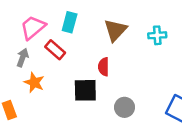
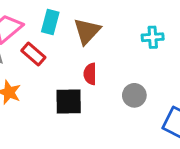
brown triangle: (115, 30) -> (87, 31), moved
gray circle: (125, 107) -> (134, 95), moved

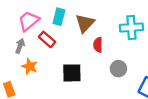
cyan cross: (153, 37) -> (131, 27), size x1.5
red semicircle: (90, 74) -> (98, 45), moved

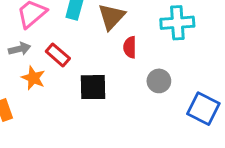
red rectangle: (47, 39) -> (58, 55), moved
gray arrow: (20, 46) -> (19, 49), turned 56

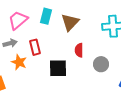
red semicircle: (130, 47) -> (79, 50), moved
red rectangle: (58, 55) -> (35, 47), turned 35

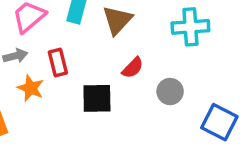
red semicircle: (79, 50) -> (133, 68), turned -136

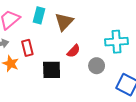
cyan cross: (190, 27) -> (116, 42), moved

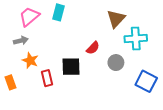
brown triangle: (64, 22) -> (116, 19), moved
red rectangle: (27, 48) -> (47, 78), moved

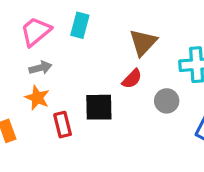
brown triangle: (116, 19) -> (143, 43), moved
gray arrow: (21, 41) -> (40, 68), moved

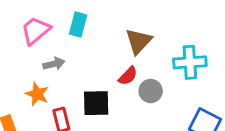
gray arrow: (40, 68) -> (54, 64), moved
gray circle: (167, 101) -> (151, 91), moved

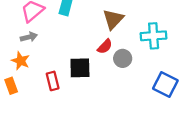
gray arrow: (54, 64) -> (29, 37), moved
orange star: (37, 94) -> (21, 61), moved

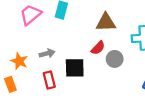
brown triangle: (113, 19) -> (106, 22), turned 45
gray arrow: (29, 37) -> (47, 53), moved

